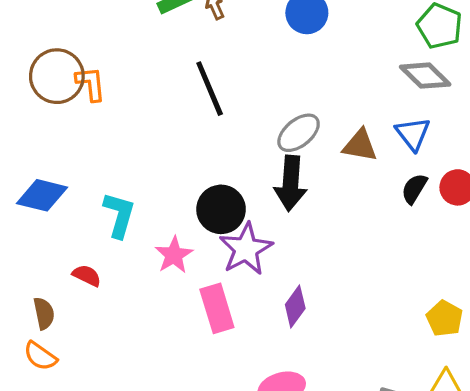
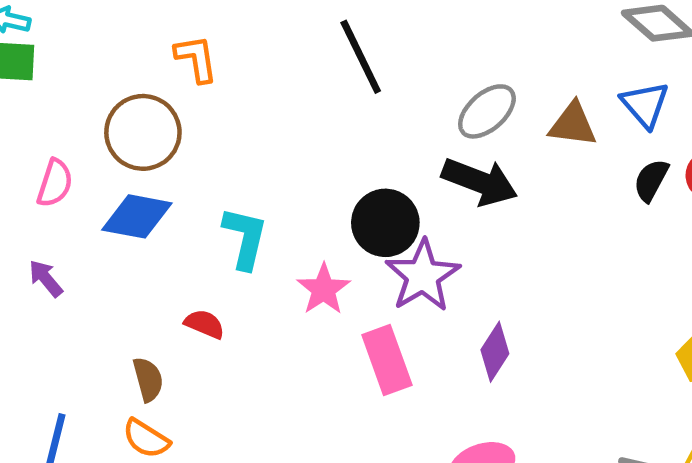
brown circle: (57, 76) -> (143, 132), moved
black arrow: (291, 183) -> (480, 182), turned -70

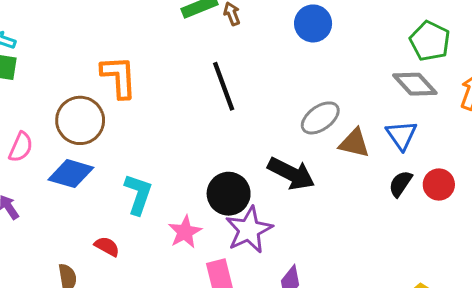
orange L-shape: (196, 59) -> (119, 77), size x1.4
gray ellipse: (487, 111) -> (320, 118), moved

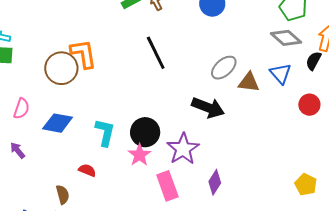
brown circle: (80, 120) -> (61, 68), moved
black semicircle: (400, 184) -> (314, 61), moved
black circle: (229, 194) -> (145, 132), moved

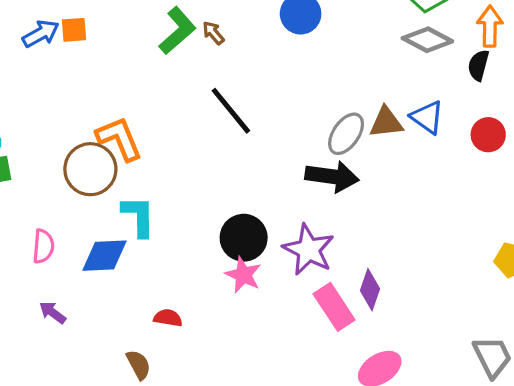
gray ellipse: (224, 68) -> (346, 134), moved
blue triangle: (281, 74) -> (427, 117), moved
cyan L-shape: (105, 132) -> (138, 216), moved
pink rectangle: (167, 186) -> (334, 307), moved

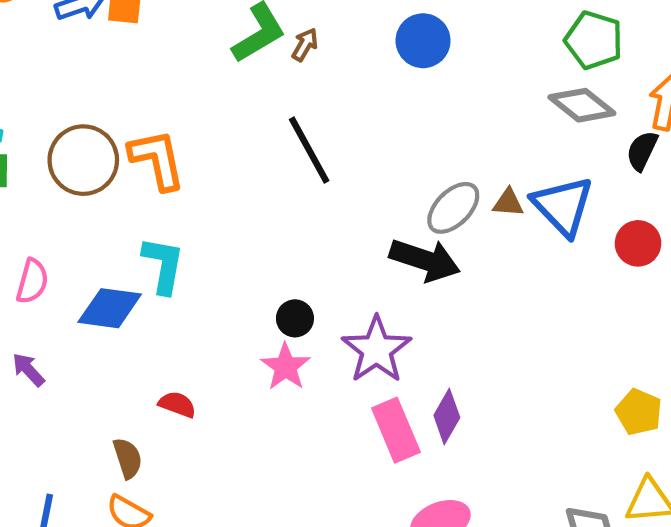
brown arrow: (213, 33) -> (305, 45), turned 60
blue triangle: (427, 117) -> (563, 206), size x1.4
brown triangle: (386, 122) -> (508, 203), size x0.7
brown circle: (90, 169) -> (83, 160), moved
black circle: (244, 238) -> (295, 318), size x0.6

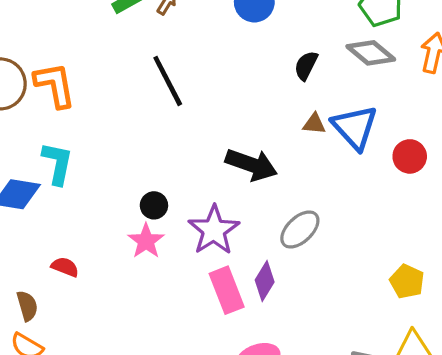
black semicircle: (642, 151) -> (306, 66), moved
gray ellipse: (453, 208) -> (300, 229), moved

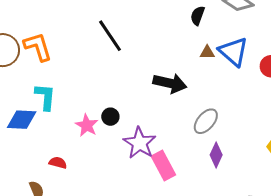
purple star: (214, 230) -> (140, 143), moved
pink star: (146, 241) -> (87, 125), moved
purple diamond: (265, 281) -> (216, 155), moved

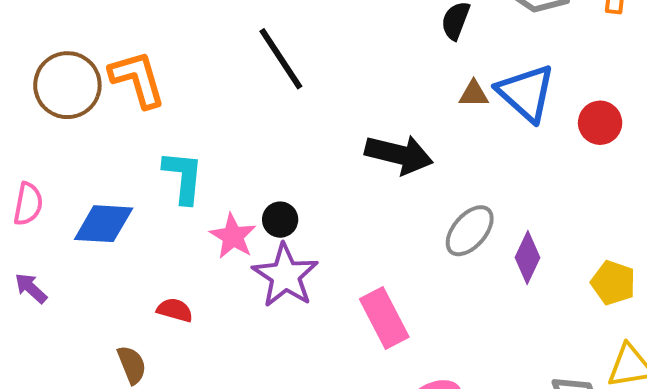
cyan L-shape: (45, 97) -> (183, 177), moved
purple star: (140, 143) -> (285, 276), moved
purple diamond: (216, 155) -> (527, 258), moved

